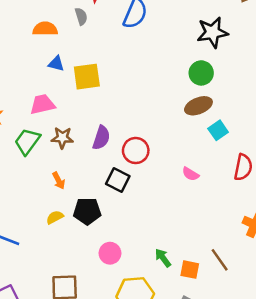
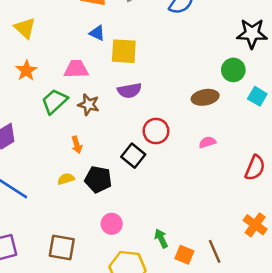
brown ellipse: (198, 106) -> (205, 97), moved
cyan square: (218, 130) -> (257, 96), moved, turned -36
purple semicircle: (101, 138) -> (129, 91), moved, turned 50
pink semicircle: (191, 174) -> (207, 142), moved, turned 119

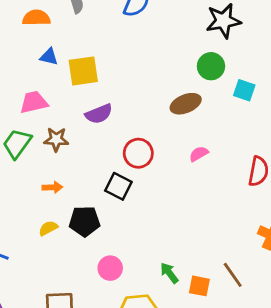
orange arrow: (77, 145) -> (52, 187), turned -63

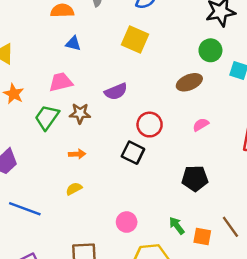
yellow square: (83, 71) -> (135, 39), moved, turned 32
black pentagon: (85, 221) -> (195, 178), moved

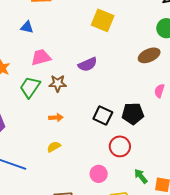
blue triangle: (73, 43) -> (27, 27), moved
red circle: (150, 125) -> (120, 146), moved
pink semicircle: (201, 125) -> (159, 91), turned -40
black pentagon: (195, 178) -> (133, 114), moved

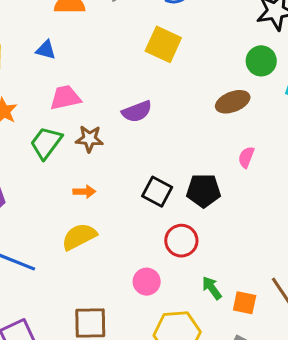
yellow semicircle: (54, 147) -> (79, 237), size x1.6

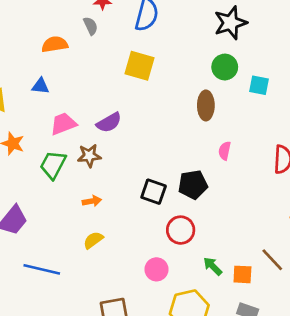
brown ellipse: (233, 102) -> (206, 105), turned -60
purple semicircle: (137, 112) -> (109, 123), moved
yellow semicircle: (79, 237) -> (93, 240), size x0.7

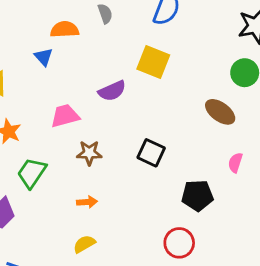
blue triangle: (40, 86) -> (44, 57), moved, turned 36
brown ellipse: (206, 105) -> (220, 112), turned -60
purple semicircle: (109, 123) -> (112, 91), moved
green trapezoid: (53, 165) -> (32, 173), moved
black square: (154, 192) -> (151, 153), moved

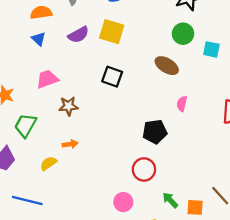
blue triangle: (44, 57) -> (39, 39), moved
purple semicircle: (112, 91) -> (78, 35), moved
black square: (151, 153) -> (112, 77), moved
yellow semicircle: (84, 244) -> (48, 163), moved

